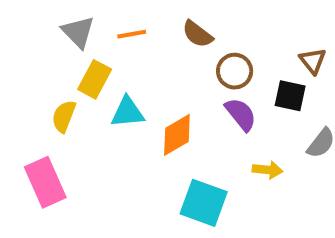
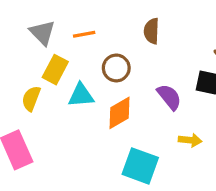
brown semicircle: (198, 34) -> (152, 31), moved, turned 55
brown circle: (235, 71) -> (116, 68), moved

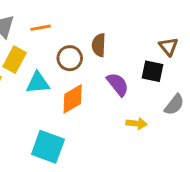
brown semicircle: (152, 31) -> (99, 45), moved
cyan square: (140, 166) -> (48, 147), moved

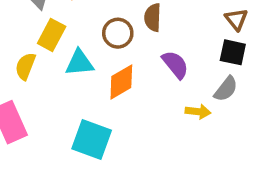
black square: (153, 71) -> (233, 52), moved
gray semicircle: (174, 105) -> (226, 89), moved

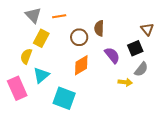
black square: (233, 52) -> (135, 48), moved, turned -35
cyan triangle: (79, 63) -> (41, 75), moved, turned -36

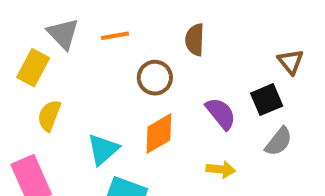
brown semicircle: (99, 28) -> (195, 40), moved
yellow rectangle: (41, 38) -> (33, 68), moved
cyan triangle: (41, 75) -> (103, 149), moved
yellow arrow: (125, 82) -> (221, 169), moved

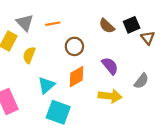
brown semicircle: (195, 40) -> (107, 26), moved, turned -49
black square: (267, 100) -> (132, 25), moved
yellow semicircle: (49, 116) -> (29, 55), moved
yellow arrow: (221, 169) -> (110, 96), size x1.5

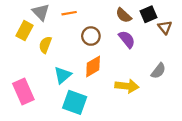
purple semicircle: (110, 66) -> (127, 39), moved

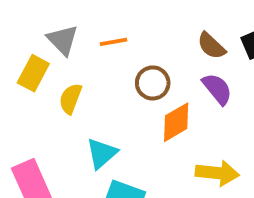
orange diamond: (93, 66) -> (176, 122), moved

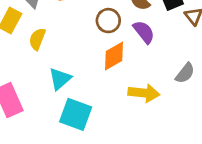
brown circle: (153, 83) -> (108, 21), moved

